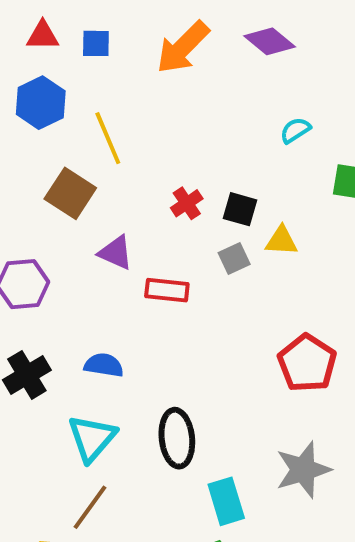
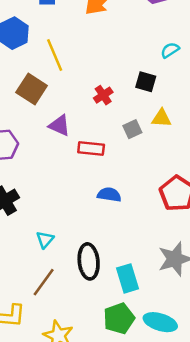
black square: (240, 209) -> (146, 82), moved
blue semicircle: (104, 365) -> (109, 195), moved
cyan triangle: (92, 438) -> (45, 240), size x0.6
black ellipse: (177, 438) -> (89, 261), moved

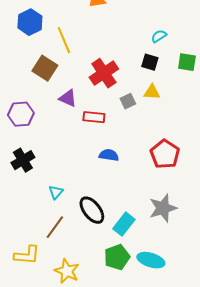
black square: (146, 82) -> (150, 62), moved
red cross: (103, 95) -> (104, 73), size x1.8
black ellipse: (89, 261) -> (92, 210), turned -32
cyan rectangle: (127, 278) -> (124, 224), turned 55

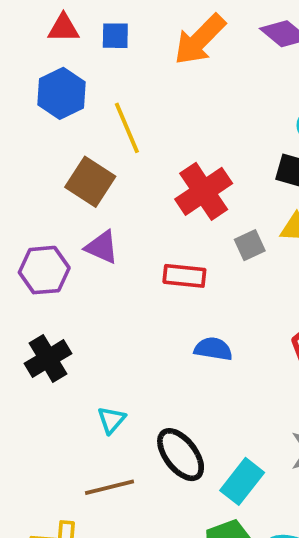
purple triangle: (68, 98) -> (102, 247), moved
brown line: (55, 227) -> (110, 487), turned 40

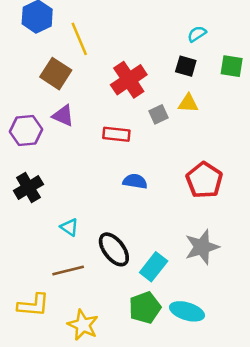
cyan triangle: (111, 420) -> (69, 227), turned -36

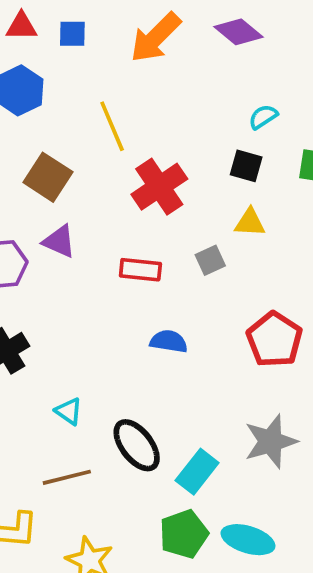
yellow line: (79, 39) -> (112, 126), moved
gray square: (159, 114) -> (210, 260), moved

